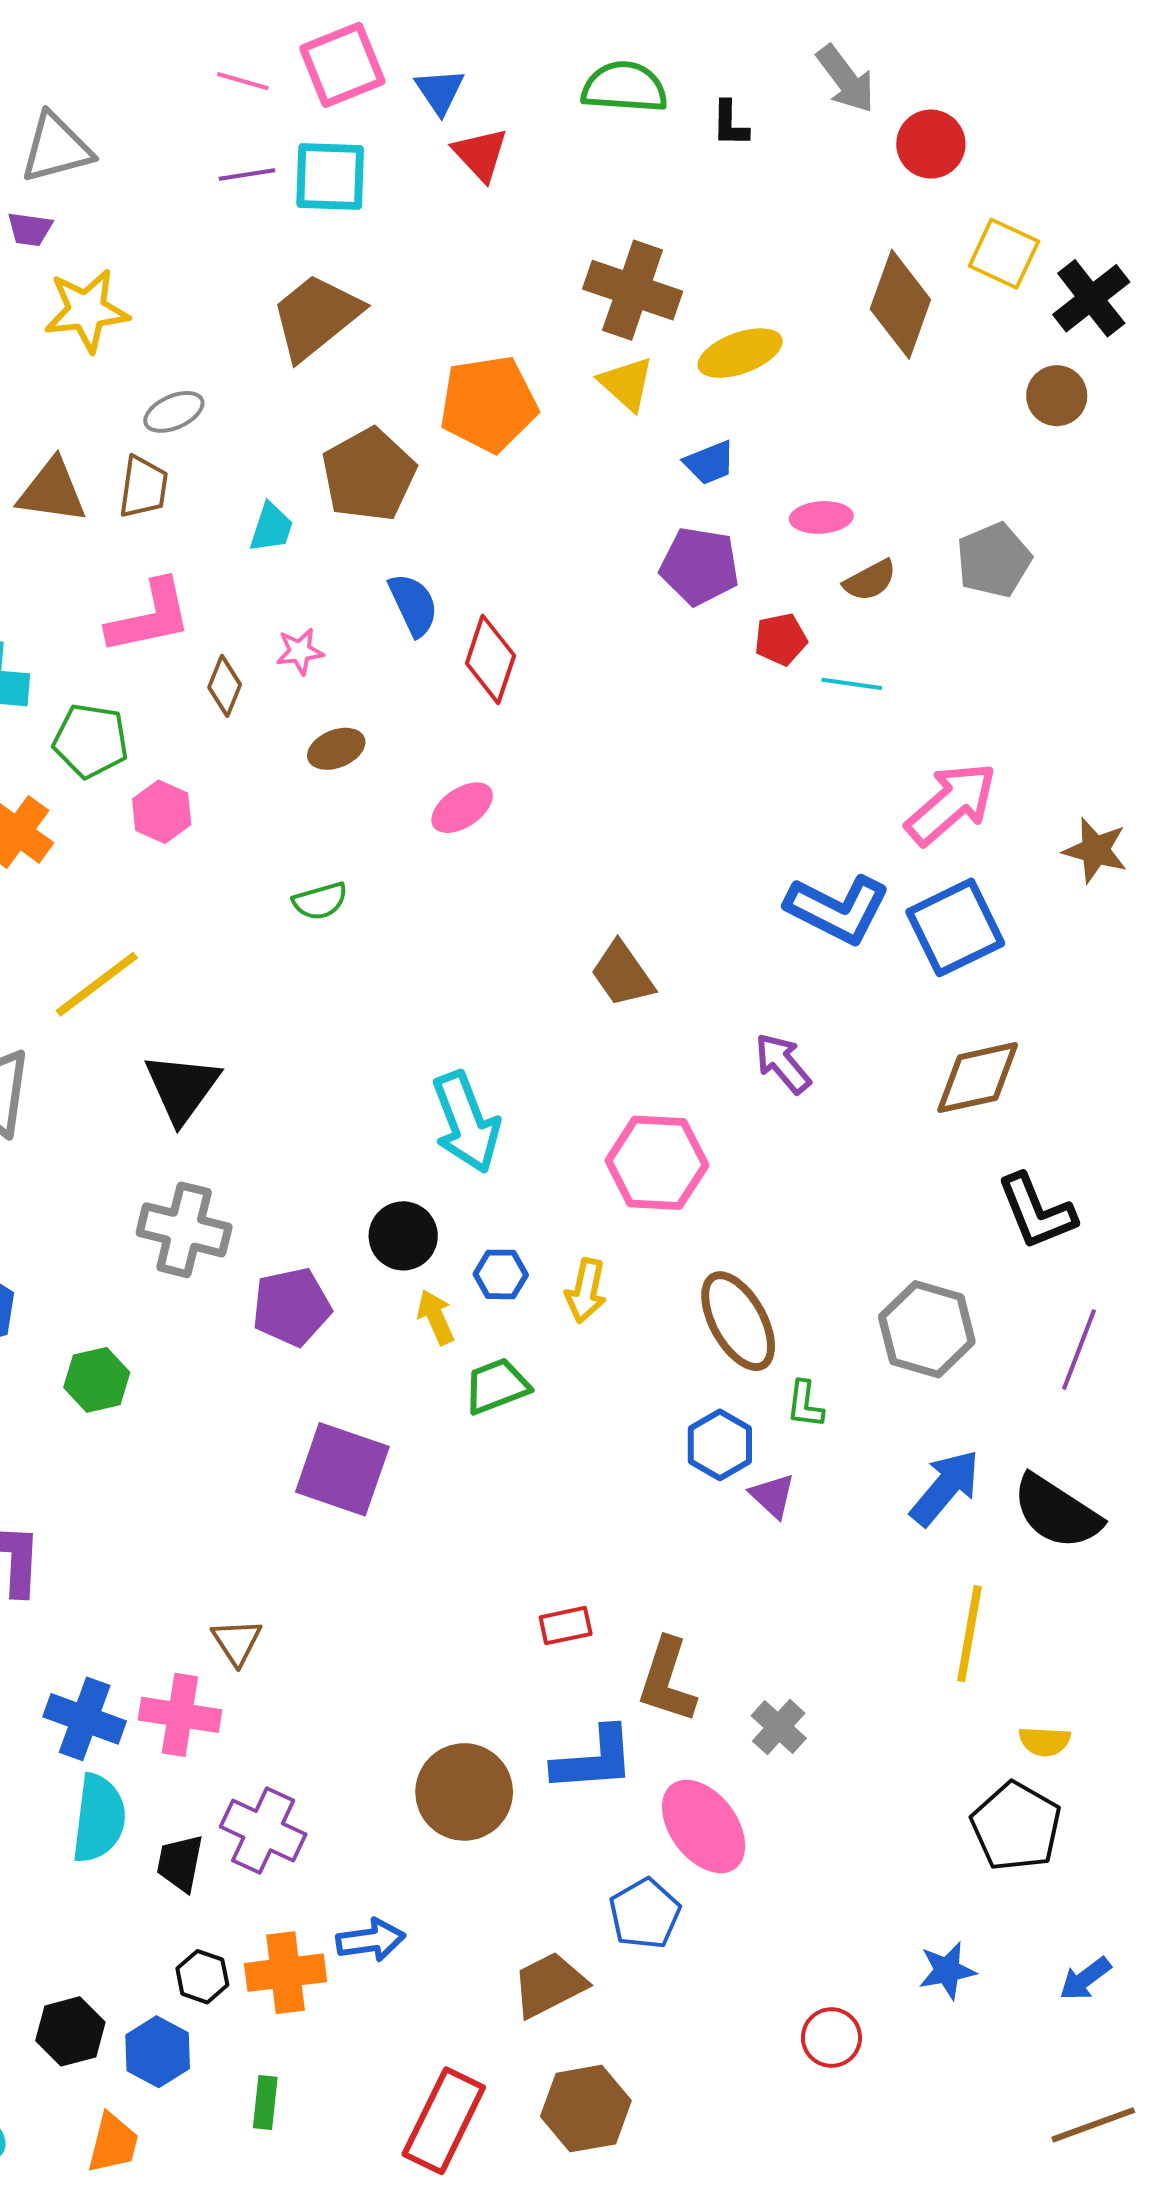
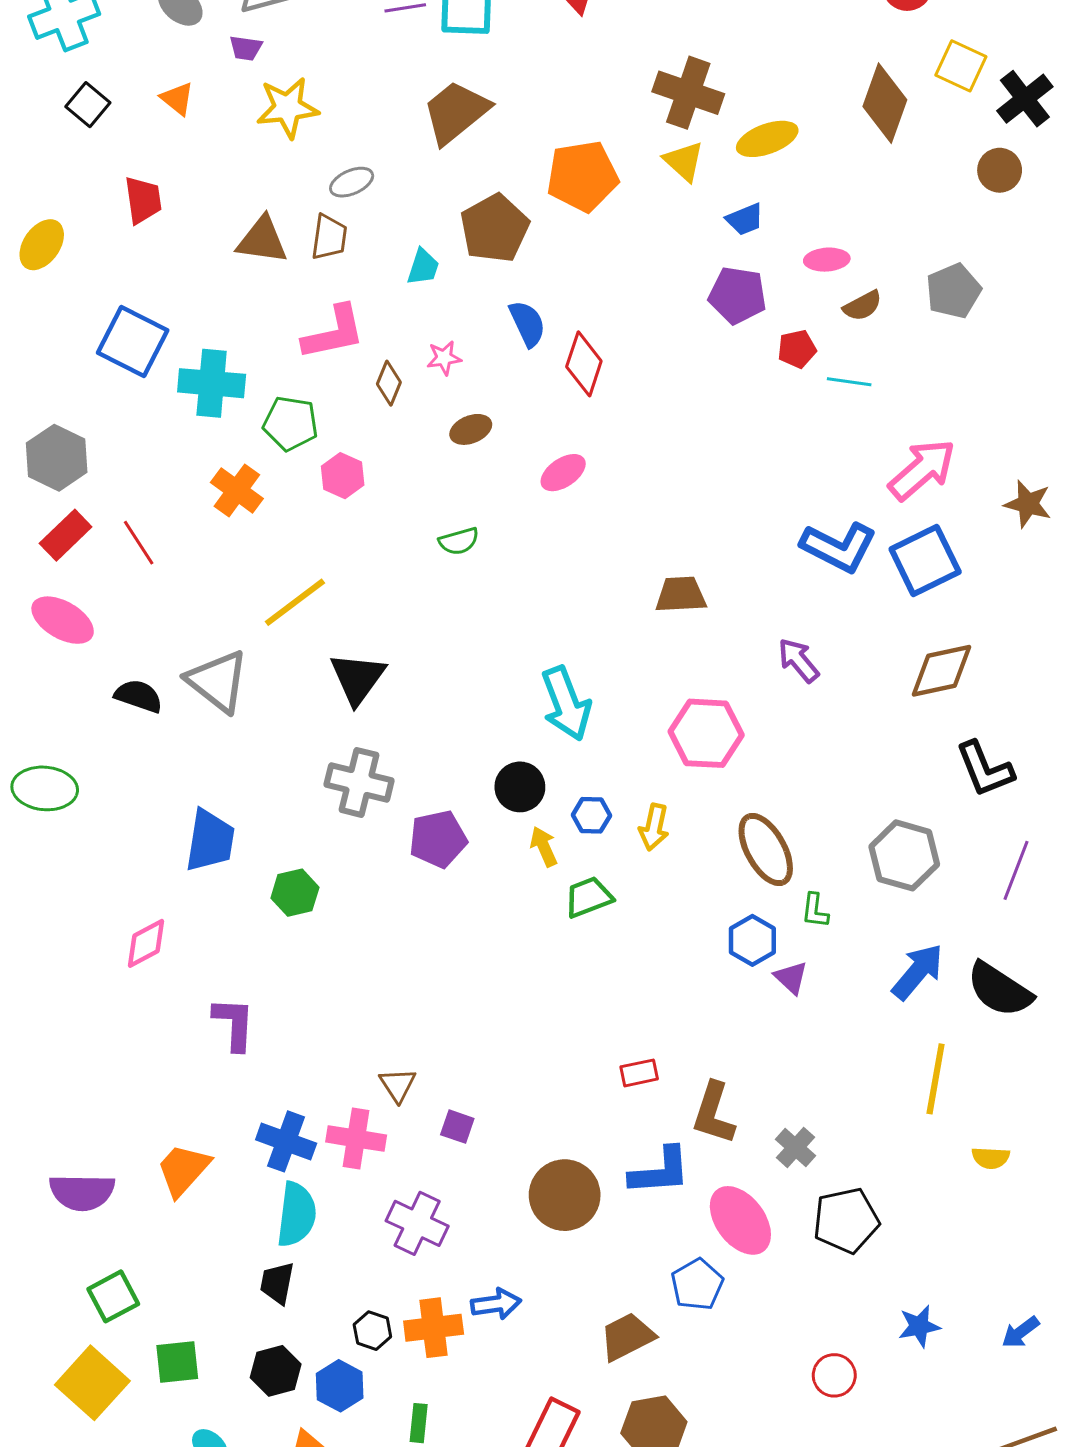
brown trapezoid: (622, 974) -> (681, 595), turned 122
purple square: (342, 1469) -> (457, 1127), moved, size x0.5
black pentagon: (1016, 1826) -> (846, 1220), moved, turned 30
black trapezoid: (180, 1863) -> (277, 1283), moved

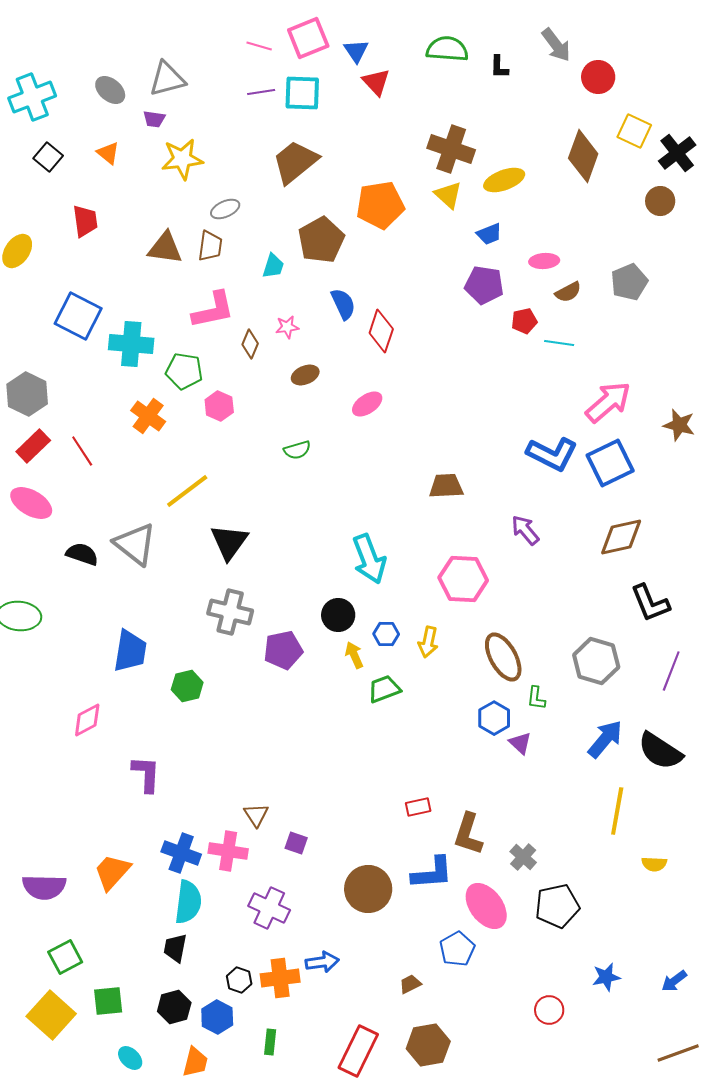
brown trapezoid: (627, 1337) -> (410, 984), size x0.6

